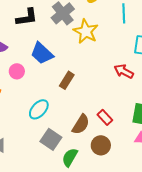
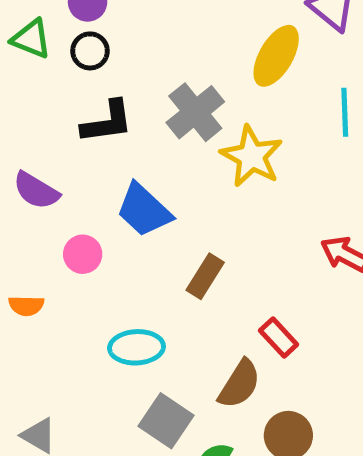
cyan ellipse: (39, 109) -> (137, 347), turned 45
red rectangle: (105, 117) -> (279, 338), moved

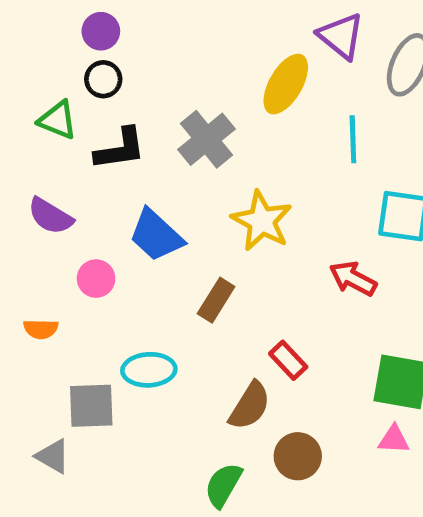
green triangle: (31, 39) -> (58, 120), moved
yellow star: (252, 156) -> (262, 221), moved
gray square: (166, 421) -> (91, 406), moved, turned -36

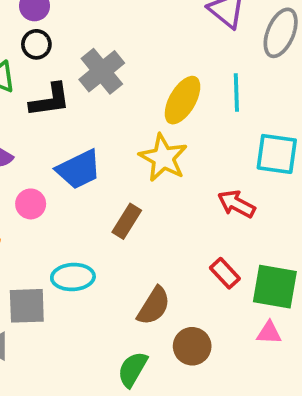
yellow ellipse: (286, 84) -> (183, 100), moved
gray cross: (207, 139) -> (102, 71), moved
blue trapezoid: (156, 235) -> (79, 169), turned -69
red rectangle: (288, 360) -> (225, 273), moved

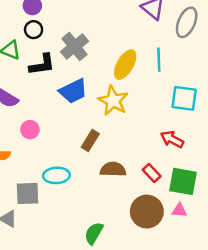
blue trapezoid: (79, 169) -> (73, 91), moved
red arrow: (236, 204) -> (172, 139), moved
brown semicircle: (154, 306) -> (113, 169), moved, turned -120
brown circle: (192, 346) -> (147, 212), moved, size x1.4

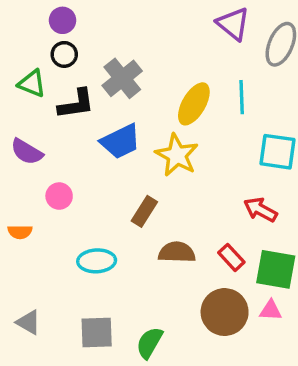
gray square: (28, 193) -> (97, 333), moved

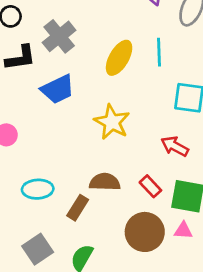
yellow star: (177, 155) -> (112, 122), moved
brown rectangle: (144, 211) -> (78, 208), moved
gray square: (97, 333) -> (38, 249), turned -32

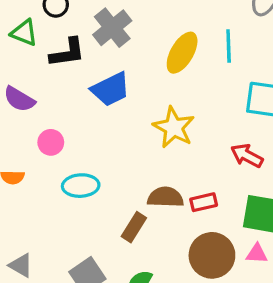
red rectangle: (150, 186) -> (204, 202), moved, turned -60
cyan ellipse: (38, 189) -> (81, 186), moved

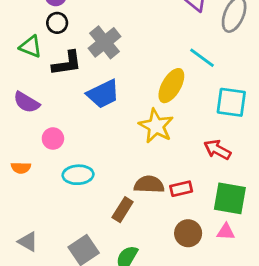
cyan line: (229, 46) -> (202, 58), turned -52
yellow ellipse: (182, 53) -> (171, 86), moved
brown circle: (212, 255) -> (188, 233), size x0.7

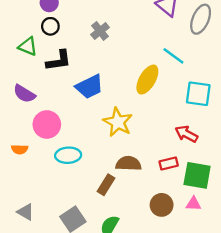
gray cross: (104, 42) -> (100, 31), moved, size x0.7
yellow star: (156, 126) -> (118, 122), moved
pink circle: (53, 139) -> (47, 124), size x1.5
red rectangle: (181, 189) -> (169, 164), moved

